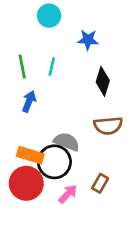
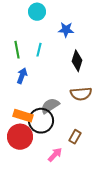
gray semicircle: (66, 142) -> (50, 106), turned -54
pink arrow: (68, 194) -> (55, 155), moved

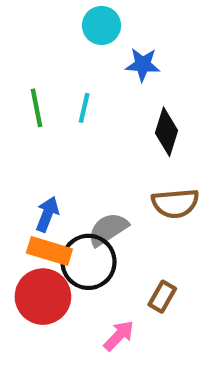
cyan circle: (37, 12) -> (101, 25), moved
blue arrow: (22, 76) -> (47, 214), moved

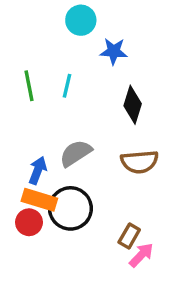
gray semicircle: (108, 229) -> (76, 153), moved
red circle: (43, 297) -> (29, 222), moved, size x0.6
pink arrow: (119, 336) -> (141, 255), moved

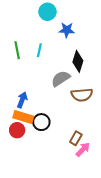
gray semicircle: (76, 153) -> (61, 79), moved
black circle: (70, 208) -> (41, 122), size x0.7

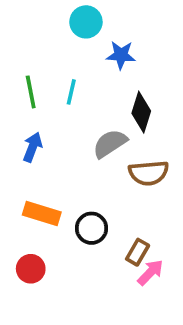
blue arrow: (22, 100) -> (33, 147), moved
black circle: (41, 122) -> (92, 228), moved
red circle: (17, 130) -> (31, 269), moved

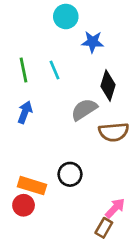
cyan line: (71, 92) -> (55, 70), turned -36
orange rectangle: (42, 213) -> (32, 186), moved
brown rectangle: (138, 252) -> (104, 228), moved

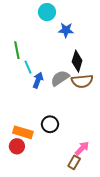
cyan line: (55, 70) -> (28, 67), moved
blue arrow: (25, 112) -> (38, 80), moved
brown semicircle: (114, 132) -> (82, 81), moved

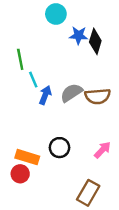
black diamond: (77, 61) -> (95, 41), moved
pink arrow: (82, 148) -> (102, 150), moved
brown rectangle: (74, 162) -> (88, 193), size x1.5

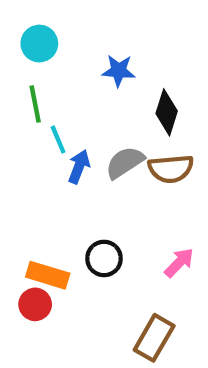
cyan circle: (56, 14) -> (39, 44), moved
blue star: (79, 35) -> (119, 71), moved
black diamond: (95, 41) -> (167, 112), moved

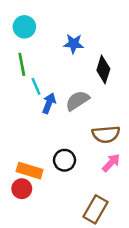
brown semicircle: (171, 169) -> (106, 134), moved

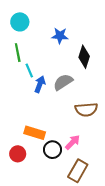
black circle: (64, 160) -> (52, 150), moved
pink arrow: (111, 163) -> (73, 142), moved
orange rectangle: (30, 171) -> (35, 133), moved

